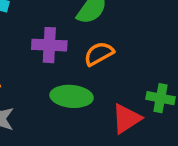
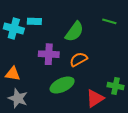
green ellipse: (72, 96) -> (62, 85), turned -30

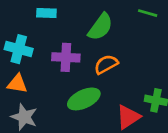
cyan cross: (14, 29) -> (19, 49), moved

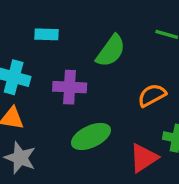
orange semicircle: (106, 64) -> (152, 95), moved

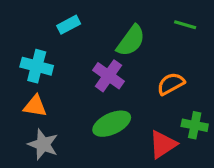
cyan rectangle: (46, 34) -> (69, 25), turned -30
purple cross: (70, 87) -> (109, 76), moved, turned 32

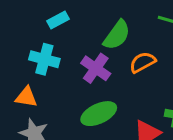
cyan cross: (37, 66) -> (44, 59), moved
orange semicircle: (171, 84) -> (142, 62), moved

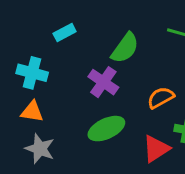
cyan cross: (44, 59) -> (32, 73), moved
orange semicircle: (142, 62) -> (161, 98), moved

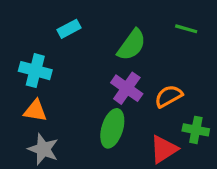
purple cross: (103, 82) -> (127, 88), moved
green ellipse: (106, 129) -> (112, 128), turned -48

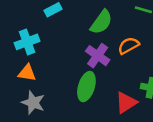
cyan cross: (35, 71) -> (27, 42), turned -35
orange semicircle: (169, 96) -> (129, 46), moved

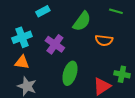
orange semicircle: (129, 46) -> (104, 40), turned -144
purple cross: (98, 56) -> (55, 44), moved

